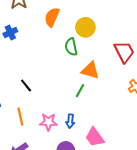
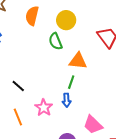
blue arrow: (70, 121) -> (67, 100), moved
pink star: (48, 122) -> (44, 108), moved, turned -30

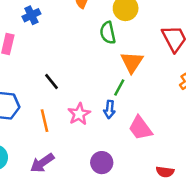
orange triangle: (78, 61) -> (132, 62), turned 48
pink trapezoid: (93, 125) -> (140, 128), moved

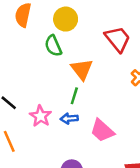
blue arrow: (110, 109) -> (69, 118), turned 91
pink star: (79, 114) -> (40, 116), moved

